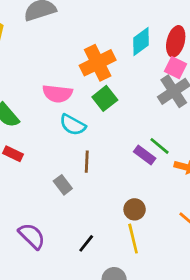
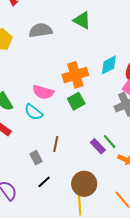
cyan semicircle: (73, 125) -> (34, 112), moved
brown circle: (135, 209) -> (84, 184), size x1.6
black line: (86, 243) -> (44, 182), moved

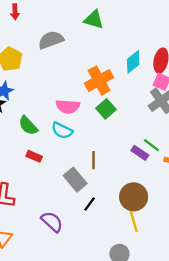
gray rectangle: (36, 158) -> (75, 180), size x1.5

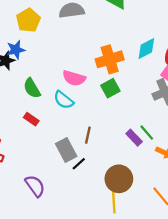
black line: (90, 204) -> (79, 164), moved

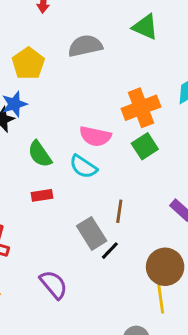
red rectangle: (31, 119) -> (42, 195), turned -40

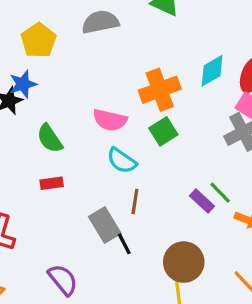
cyan semicircle: (83, 167) -> (122, 161), moved
black line: (110, 251) -> (124, 244), turned -72

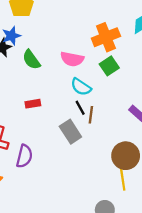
green semicircle: (50, 138) -> (31, 60), moved
black line: (124, 244) -> (80, 108), moved
purple semicircle: (63, 280) -> (24, 156), moved, turned 55

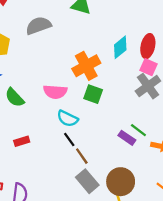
green square: (109, 66) -> (93, 94), turned -30
brown line: (91, 115) -> (82, 156), moved, turned -35
gray rectangle: (70, 132) -> (87, 181), moved

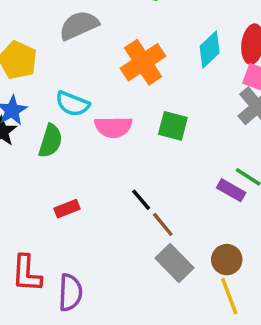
orange cross: (86, 66) -> (143, 62), moved
green semicircle: (15, 97) -> (50, 141), turned -115
cyan semicircle: (67, 118) -> (72, 104), moved
brown circle: (121, 182) -> (227, 260), size x0.7

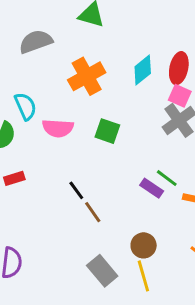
cyan semicircle: (72, 104) -> (25, 106), turned -140
red rectangle: (67, 209) -> (14, 178), moved
gray rectangle: (174, 263) -> (102, 271), moved

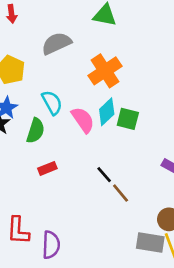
cyan diamond: (143, 70) -> (107, 112), moved
pink semicircle: (58, 128) -> (83, 120), turned -124
gray rectangle: (102, 271) -> (150, 242), moved, turned -36

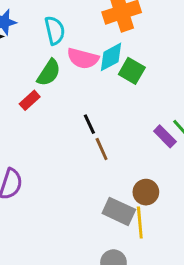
pink semicircle: (83, 120) -> (83, 58), turned 124
green semicircle: (36, 131) -> (49, 73), moved
red rectangle: (47, 168) -> (30, 100), turned -36

